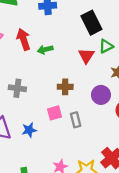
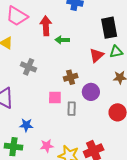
brown cross: (65, 87) -> (71, 77), turned -32
purple circle: (101, 95) -> (91, 92), moved
blue star: (29, 130) -> (26, 125), moved

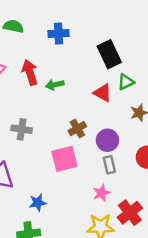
red triangle: (97, 55) -> (103, 93), turned -35
pink square: (55, 97) -> (64, 159), size x1.5
gray rectangle: (72, 109) -> (109, 165), moved
pink star: (47, 146) -> (101, 193), moved

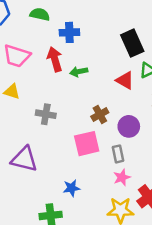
blue cross: (59, 34) -> (69, 32), moved
gray rectangle: (109, 165) -> (118, 154), moved
blue star: (38, 203) -> (72, 188), moved

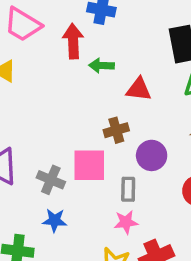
red triangle: (125, 80) -> (139, 89), moved, turned -36
gray cross: (46, 114) -> (51, 180), moved

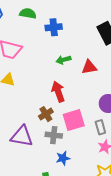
red arrow: (73, 41) -> (58, 92), moved
brown cross: (116, 130) -> (46, 114), moved

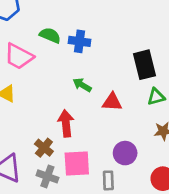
green semicircle: (28, 13) -> (50, 35), moved
green arrow: (63, 60) -> (82, 85), turned 32
brown cross: (46, 114) -> (44, 148), turned -32

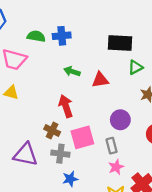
black rectangle: (145, 65) -> (120, 43), turned -60

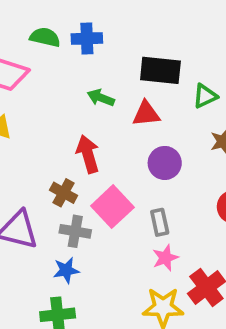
black rectangle: (120, 43) -> (160, 70), moved
purple circle: (120, 120) -> (165, 163), moved
pink square: (82, 137) -> (112, 207), turned -30
blue star: (70, 179) -> (66, 270), moved

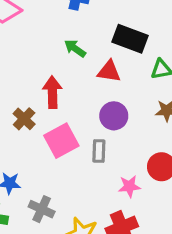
gray rectangle: (160, 222) -> (99, 151), moved
gray cross: (75, 231) -> (42, 209), moved
pink star: (165, 258) -> (129, 186), moved

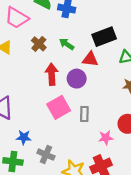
black rectangle: (130, 39) -> (104, 37), turned -40
purple circle: (114, 116) -> (77, 79), moved
brown cross: (24, 119) -> (39, 44), moved

